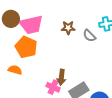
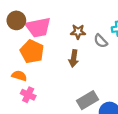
brown arrow: (61, 77) -> (74, 58), moved
pink cross: (53, 87) -> (28, 95), moved

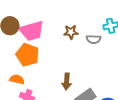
gray semicircle: (101, 41) -> (94, 39), turned -40
brown arrow: (74, 58) -> (67, 81), moved

